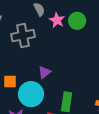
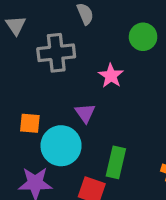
pink star: (57, 20) -> (111, 76), moved
purple triangle: (44, 72) -> (85, 113), turned -32

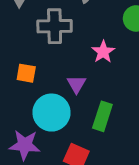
orange square: (30, 123) -> (26, 73), moved
green rectangle: (116, 162) -> (102, 116), moved

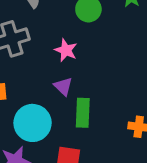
purple triangle: (76, 84) -> (63, 86), moved

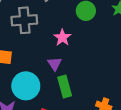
green rectangle: (83, 113) -> (65, 87), turned -30

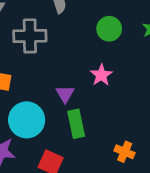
pink star: (62, 38) -> (101, 75), moved

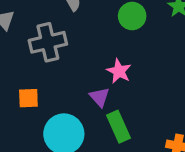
pink star: (101, 75) -> (119, 71), moved

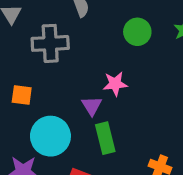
pink star: (119, 71) -> (115, 84), turned 30

